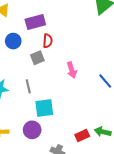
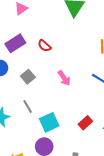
red semicircle: (48, 41) -> (44, 46), moved, turned 144
red rectangle: (82, 135) -> (85, 123), moved

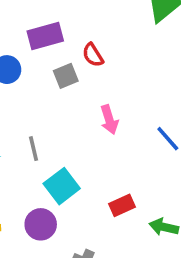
gray square: (28, 77) -> (66, 76), moved
cyan square: (49, 122) -> (62, 186), turned -30

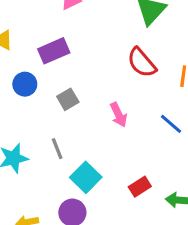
red semicircle: (93, 55) -> (142, 63), moved, size x1.5
gray square: (66, 76) -> (68, 99), moved

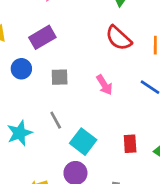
gray square: (68, 99) -> (60, 77), turned 36
red rectangle: (140, 187) -> (130, 144), turned -54

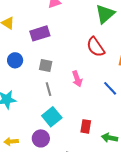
blue circle: (21, 69) -> (15, 60), moved
gray line: (56, 120) -> (49, 89), moved

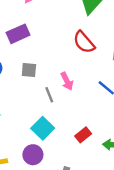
gray line: (49, 89) -> (49, 95), moved
red rectangle: (86, 126) -> (83, 135), turned 48

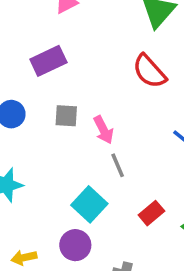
pink arrow: (67, 81) -> (103, 130), moved
gray line: (49, 95) -> (118, 165), moved

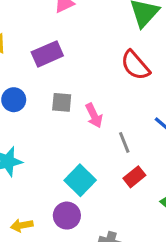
gray line: (118, 165) -> (124, 142), moved
red rectangle: (151, 213) -> (134, 177), moved

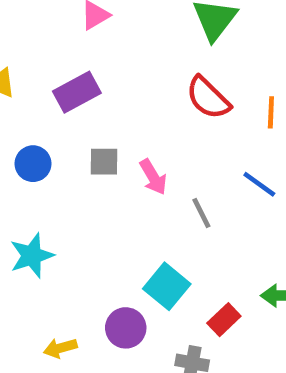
red rectangle: (134, 177) -> (224, 320), moved
cyan square: (80, 180) -> (167, 286), moved

